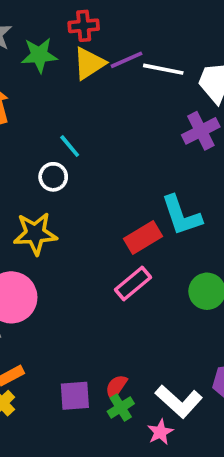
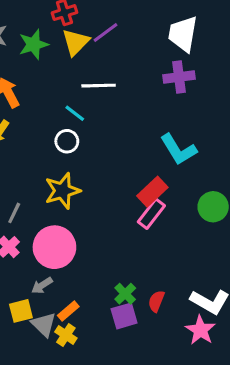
white line: (163, 69) -> (99, 86), moved
purple cross: (201, 131) -> (179, 77), turned 32
red rectangle: (143, 238) -> (152, 192), moved
green cross: (121, 408) -> (125, 294), moved
pink star: (160, 432) -> (200, 330), size x1.4

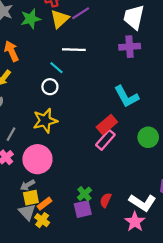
yellow square: (21, 311) -> (31, 198), moved

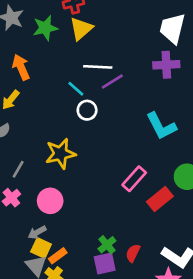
purple line: (81, 13) -> (112, 81), moved
white circle: (50, 87) -> (87, 110), moved
red rectangle: (107, 125) -> (160, 199), moved
pink circle: (37, 159) -> (50, 201), size x0.7
yellow square: (31, 198) -> (41, 248), turned 35

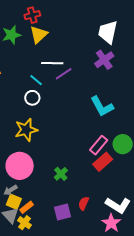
purple cross: (166, 65) -> (104, 60), turned -30
white circle: (87, 110) -> (32, 98), moved
pink rectangle: (134, 179) -> (99, 145), moved
pink circle: (50, 201) -> (20, 166), size x1.4
green cross: (107, 245) -> (61, 174), moved

